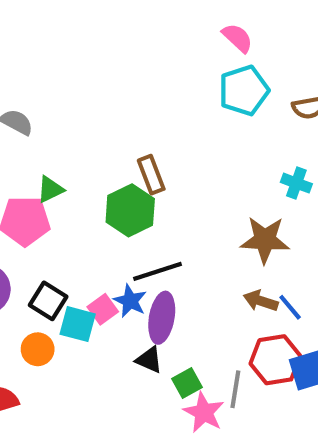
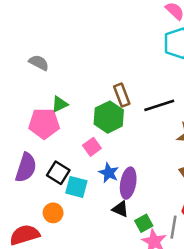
black line: (158, 271) -> (159, 105), moved
pink square: (103, 309) -> (92, 147), moved
orange circle: (38, 349) -> (53, 213), moved

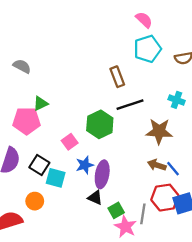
brown rectangle: (122, 95) -> (117, 77), moved
green hexagon: (109, 117) -> (100, 124), moved
blue star: (109, 173) -> (85, 165), turned 30

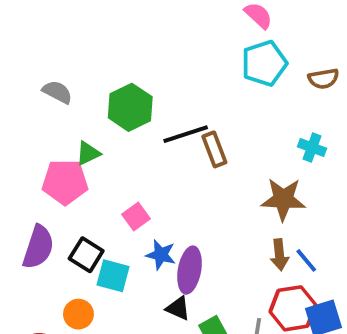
brown rectangle: (117, 77) -> (214, 149), moved
black line: (130, 105) -> (186, 134), moved
green hexagon: (100, 124) -> (130, 107), moved
blue star: (85, 165) -> (161, 255), turned 30
brown arrow: (157, 165) -> (279, 255), turned -114

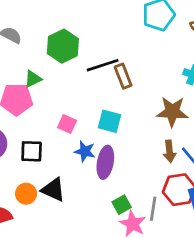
pink square: (136, 216) -> (67, 124), turned -30
black square: (86, 255) -> (32, 151), turned -30
cyan square: (113, 276) -> (109, 121), moved
black triangle: (178, 308) -> (53, 190), moved, size x1.4

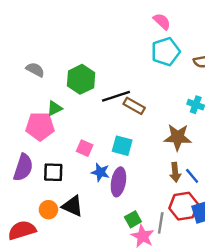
brown rectangle: (123, 76) -> (134, 106), turned -40

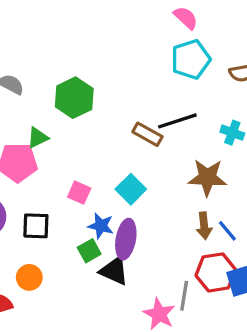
black line: (116, 96) -> (177, 121), moved
cyan square: (122, 146) -> (131, 189), turned 30
black triangle: (73, 206) -> (114, 271), moved
green square: (133, 219) -> (89, 251), moved

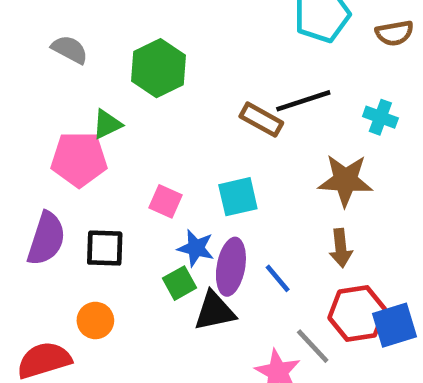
cyan square: (131, 189) -> (238, 197), turned 32
blue line: (227, 231) -> (278, 278), moved
black triangle: (114, 271) -> (215, 311), turned -36
gray line: (184, 296) -> (313, 346), turned -52

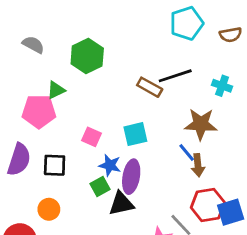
blue line: (278, 278) -> (187, 152), moved

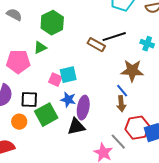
green triangle: (56, 90) -> (40, 48), moved
cyan square: (135, 134) -> (68, 75), moved
brown arrow: (198, 165) -> (121, 104), moved
green square: (100, 187) -> (46, 115), moved, size x1.6
orange circle: (49, 209) -> (19, 122), moved

